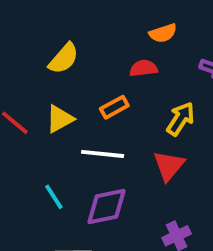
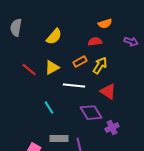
yellow arrow: (181, 119) -> (100, 66), moved
red triangle: (169, 166) -> (108, 92), turned -36
purple diamond: (106, 207) -> (91, 113), moved, turned 70

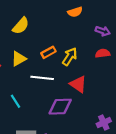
red semicircle: (95, 42) -> (103, 53), moved
purple diamond: (91, 113) -> (60, 107), turned -60
purple cross: (112, 128) -> (104, 123), moved

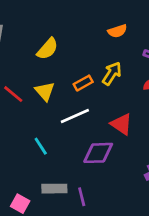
yellow arrow: (70, 57) -> (112, 73), moved
yellow triangle: (19, 59) -> (45, 91), turned -42
white line: (42, 78) -> (75, 116), turned -30

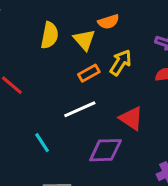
orange semicircle: (117, 31) -> (109, 22), moved
yellow semicircle: (47, 49) -> (50, 35), turned -30
yellow triangle: (45, 91) -> (84, 40), moved

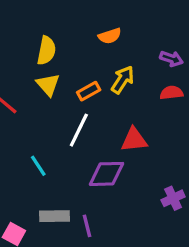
yellow triangle: (84, 40) -> (48, 85), moved
white line: (80, 109) -> (79, 130), turned -40
red triangle: (131, 118) -> (134, 140), turned -40

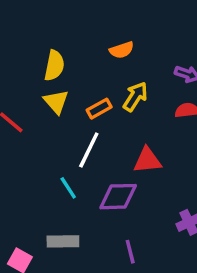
cyan line: (38, 166) -> (68, 188), moved
purple line: (87, 226) -> (130, 252), moved

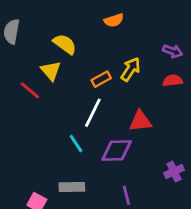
orange semicircle: (122, 50) -> (114, 20), moved
yellow semicircle: (54, 66) -> (65, 44), turned -65
yellow triangle: (56, 102) -> (51, 71), moved

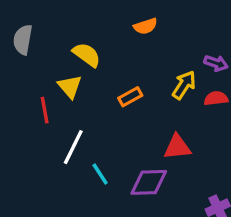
yellow arrow: (131, 69) -> (184, 85), moved
red line: (30, 90) -> (45, 110), turned 40
white line: (93, 113) -> (73, 147), moved

